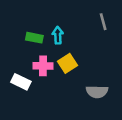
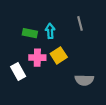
gray line: (103, 22) -> (80, 23), moved
white rectangle: (21, 82) -> (18, 71), turned 35

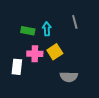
white rectangle: (18, 71) -> (17, 67), turned 35
gray semicircle: (84, 80) -> (69, 77), moved

